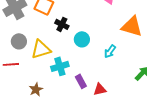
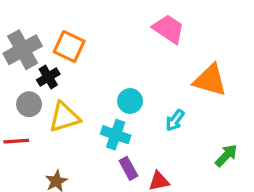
black cross: (62, 24) -> (48, 77), moved, turned 32
cyan cross: (60, 66) -> (116, 135), moved, turned 36

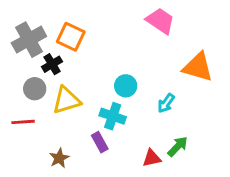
green arrow: (226, 156) -> (178, 147), moved
purple rectangle: (128, 168) -> (100, 142), moved

